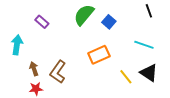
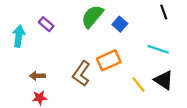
cyan arrow: (17, 45) -> (19, 36), moved
brown arrow: (34, 69) -> (37, 76), turned -72
brown L-shape: (58, 72) -> (81, 74), moved

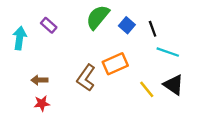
black line: (164, 12) -> (153, 29), moved

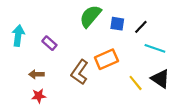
purple rectangle: (49, 25) -> (49, 43), moved
blue square: (127, 25) -> (117, 24), turned -32
black line: (153, 29) -> (141, 27), turned 64

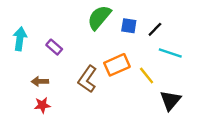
black triangle: (160, 79) -> (170, 100), moved, turned 36
yellow line: (136, 83) -> (147, 76), moved

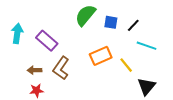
purple rectangle: (54, 47) -> (47, 41), size x1.5
brown L-shape: (87, 79) -> (61, 68), moved

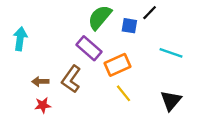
black line: (133, 25) -> (150, 13), moved
purple rectangle: (47, 41) -> (89, 48), moved
yellow line: (126, 65) -> (123, 93), moved

